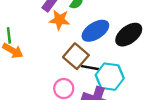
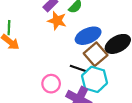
brown square: (76, 56) -> (96, 54), moved

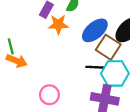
pink circle: (51, 84) -> (49, 95), moved

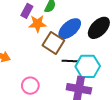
brown square: (108, 47) -> (53, 43), moved

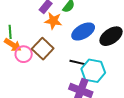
brown square: (53, 43) -> (43, 49), moved
pink circle: (30, 86) -> (24, 54), moved

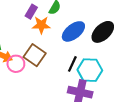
black line: (77, 62) -> (72, 64), turned -70

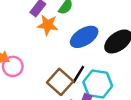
brown square: (35, 55) -> (60, 82), moved

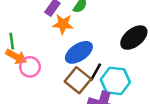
blue ellipse: (84, 37) -> (79, 52), moved

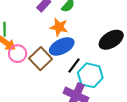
orange star: (63, 24) -> (59, 27), moved
brown square: (78, 80) -> (41, 59), moved

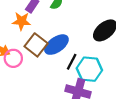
orange star: (59, 27) -> (21, 21), moved
brown square: (41, 59) -> (36, 45), moved

